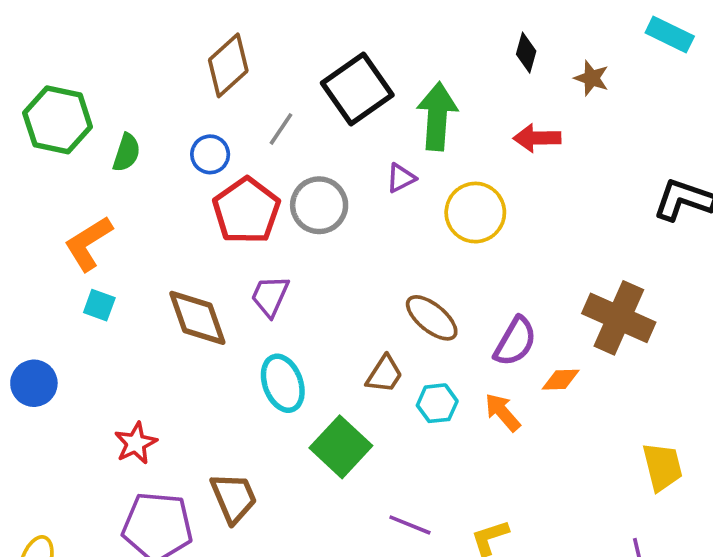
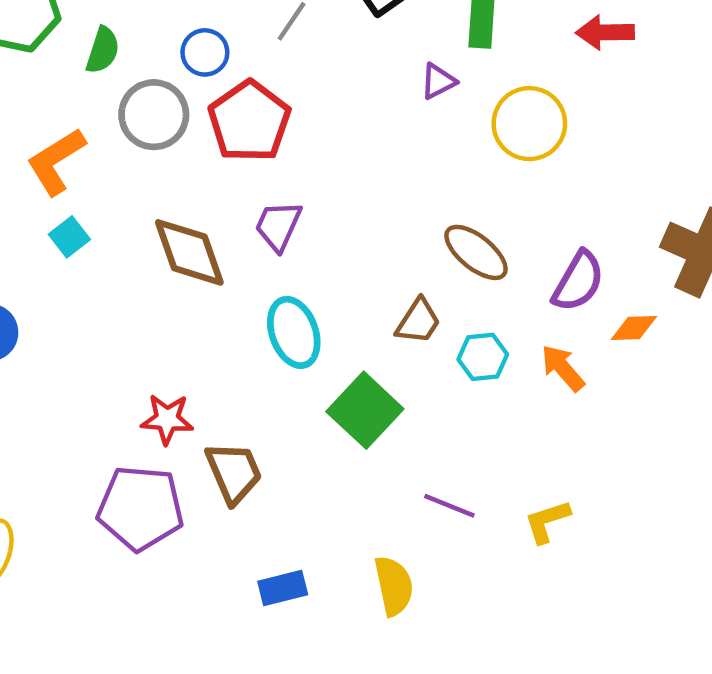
gray circle: (319, 205) -> (154, 115), moved
cyan square: (99, 305) -> (69, 237), turned 32
red star: (136, 443) -> (167, 419), moved, turned 30

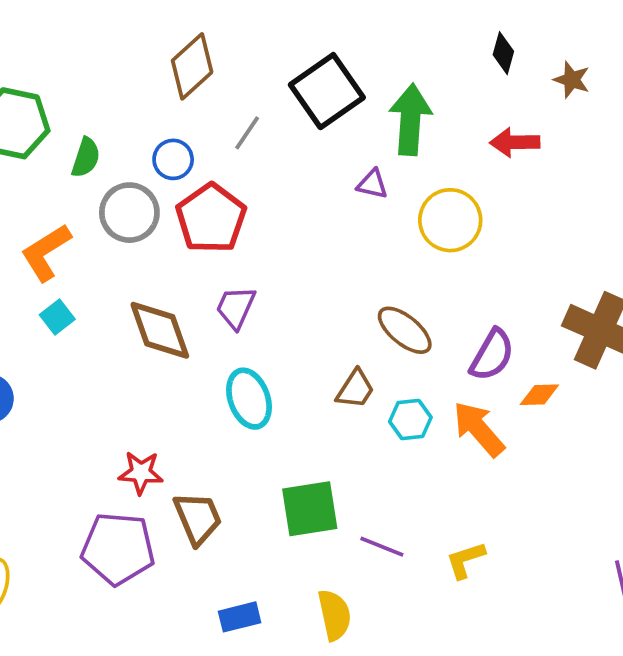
purple triangle: (438, 81) -> (372, 184), turned 40
orange arrow: (563, 368) -> (479, 429), size x1.4
green square: (365, 410) -> (310, 509), moved, turned 38

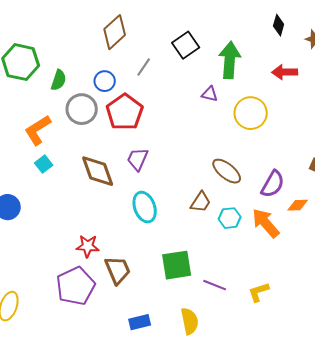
black square: (327, 91) -> (186, 45), size x0.7
purple pentagon: (118, 549) -> (76, 286), turned -30

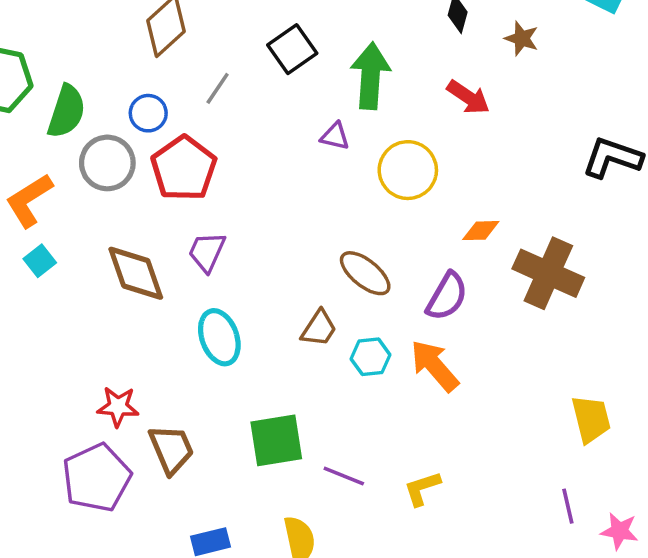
red arrow: (285, 72) -> (468, 97), turned -145
green semicircle: (59, 80) -> (66, 111), size x1.4
orange diamond: (298, 205) -> (481, 231), moved

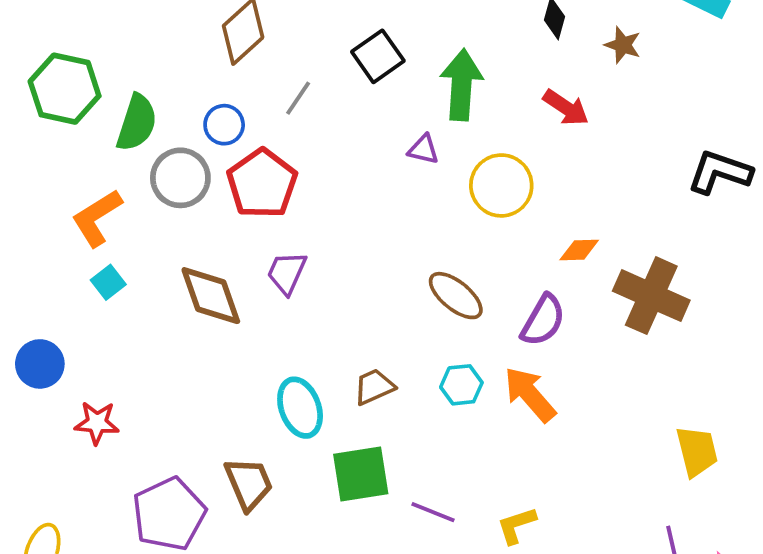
brown trapezoid: (319, 328) -> (374, 387), moved, turned -147
cyan ellipse: (219, 337) -> (300, 408), moved
red star: (118, 407) -> (97, 423), moved

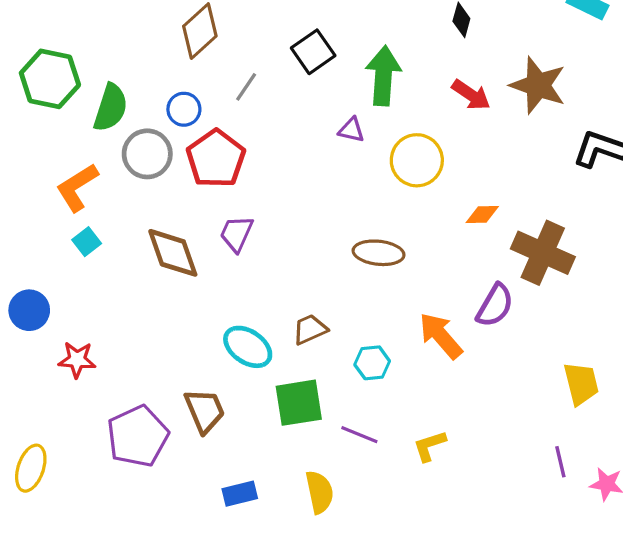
brown star: (623, 45) -> (538, 85), moved, size x1.8
brown ellipse: (456, 296) -> (379, 253), turned -33
purple semicircle: (543, 320) -> (495, 305), moved
cyan hexagon: (461, 385) -> (372, 363), moved
cyan ellipse: (300, 408) -> (248, 347), turned -36

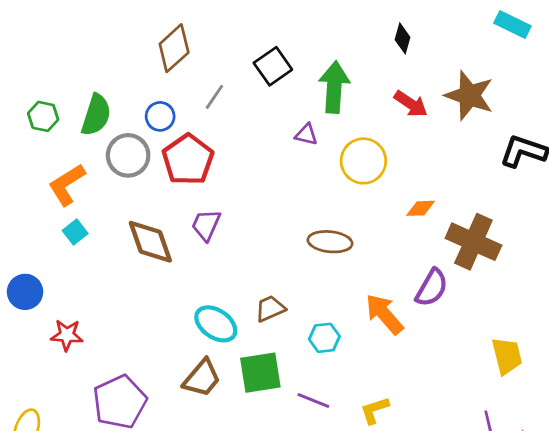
green hexagon: (50, 79) -> (43, 116), moved, size x0.6
brown trapezoid: (205, 411) -> (202, 378), moved, turned 63

